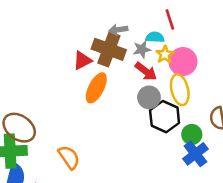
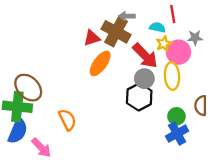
gray star: (142, 49) -> (195, 38), moved
red arrow: (146, 71) -> (145, 56), size x1.4
black hexagon: (165, 117) -> (139, 97), moved

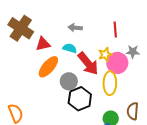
cyan semicircle: (157, 27) -> (70, 48), moved
brown cross: (116, 32) -> (21, 28), moved
gray circle: (144, 79) -> (69, 81), moved

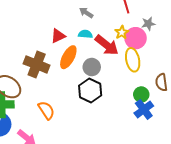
brown cross: (21, 28) -> (37, 64), moved
gray arrow: (75, 28) -> (86, 13), turned 40
black hexagon: (80, 99) -> (90, 91), moved

